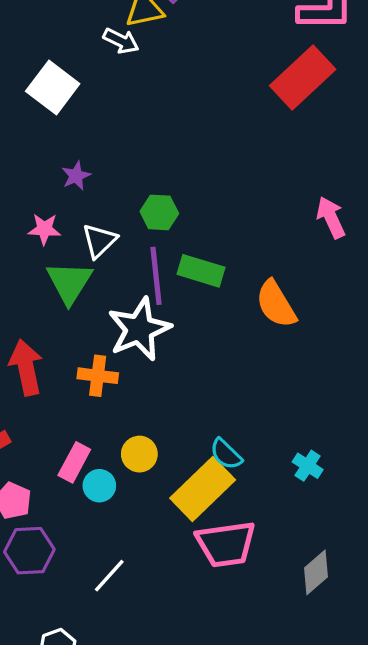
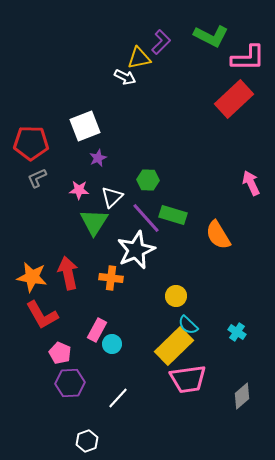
white square: (53, 87) -> (85, 126), moved, turned 32
purple line: (156, 276) -> (146, 218), turned -36
yellow circle: (139, 454) -> (176, 296), moved

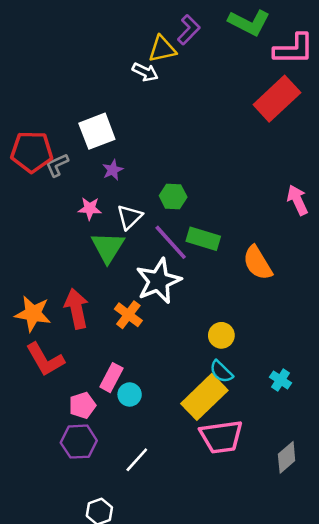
gray L-shape: (37, 178) -> (57, 165), moved
orange cross: (111, 278) -> (128, 315), turned 30
yellow circle: (176, 296) -> (221, 335), moved
pink pentagon: (60, 353) -> (82, 405), moved, turned 30

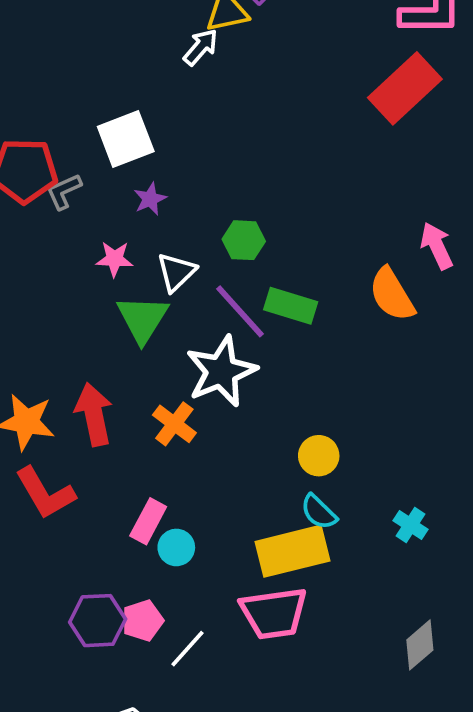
white arrow: (145, 72) -> (201, 47), turned -75
orange semicircle: (258, 263) -> (392, 295), moved
yellow rectangle: (204, 397) -> (292, 551), turned 30
pink pentagon: (82, 405) -> (143, 621), moved
pink trapezoid: (221, 437) -> (274, 613), moved

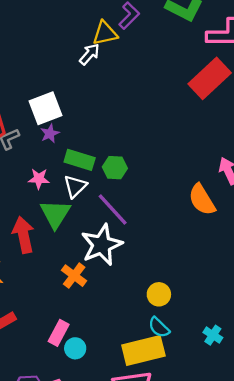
purple star: (150, 199) -> (50, 134), moved
green rectangle: (291, 306) -> (80, 160), moved
red arrow: (94, 414) -> (23, 235), moved

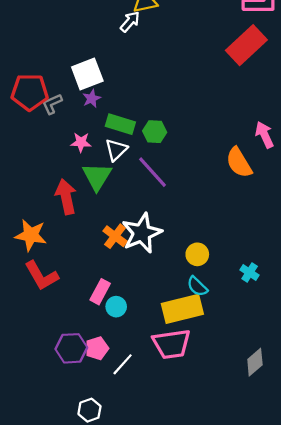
white star: (102, 245) -> (142, 233), moved
cyan cross: (213, 335) -> (250, 272), moved

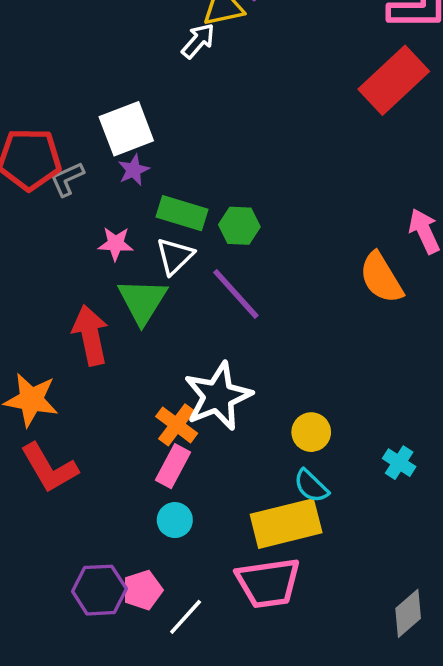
orange cross: (115, 236) -> (177, 425), moved
pink rectangle: (100, 292) -> (173, 466), moved

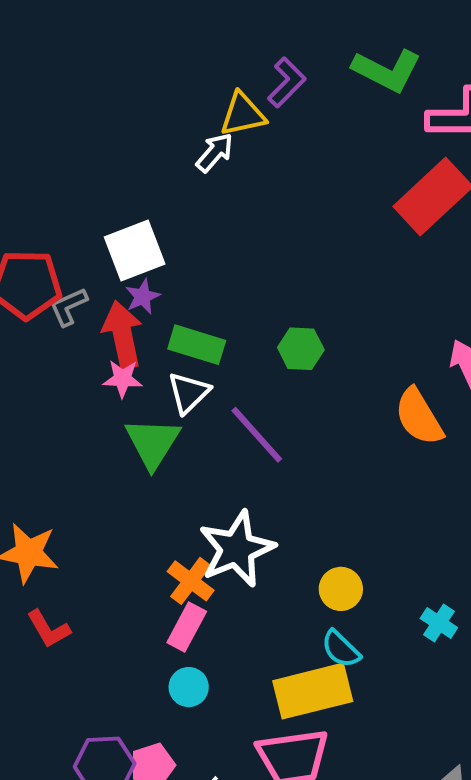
green hexagon: (239, 226) -> (301, 349), moved
red arrow: (90, 335) -> (123, 335), moved
red L-shape: (49, 468) -> (49, 629), size x0.7

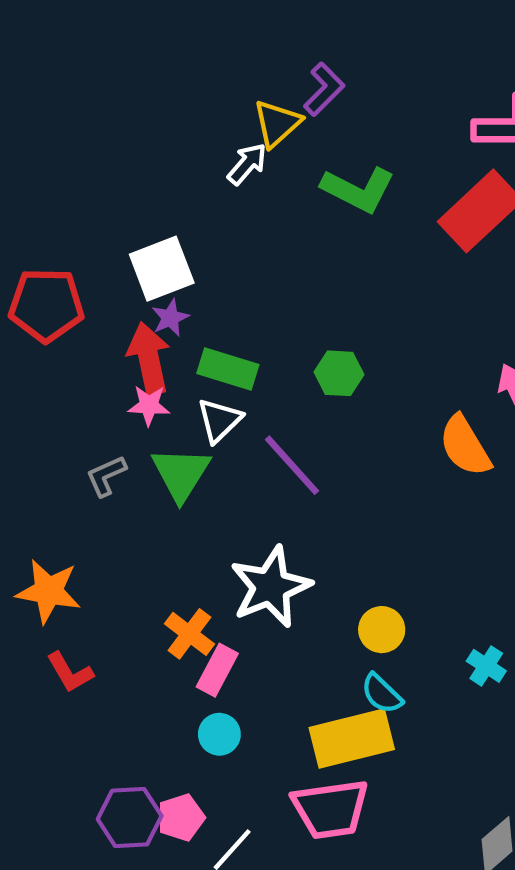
green L-shape: (387, 70) -> (358, 190), moved
yellow triangle: (243, 114) -> (277, 123), turned -30
gray L-shape: (69, 307) -> (106, 476), moved
orange cross: (191, 581) -> (189, 634), moved

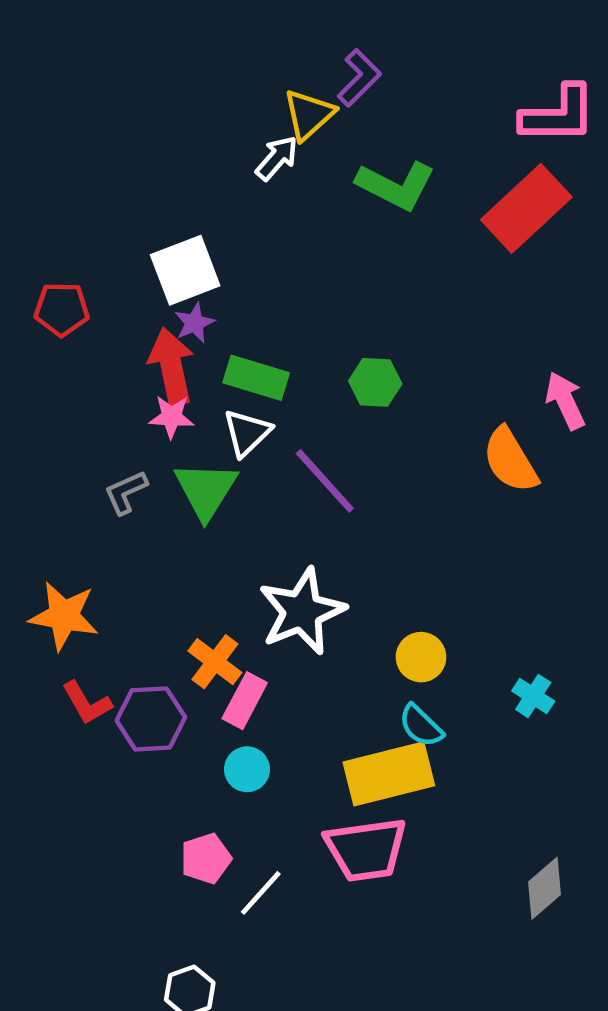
red pentagon: (46, 305) -> (62, 309), size x0.7
purple hexagon: (130, 818) -> (151, 719), moved

